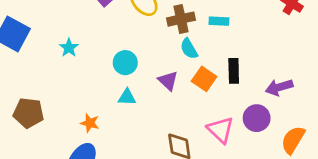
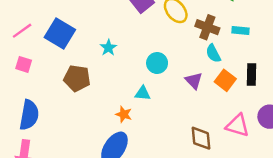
brown cross: (181, 19) -> (207, 27), turned 30
cyan triangle: (127, 97) -> (143, 93), moved
brown pentagon: (28, 113) -> (77, 78), moved
pink triangle: (220, 130) -> (238, 125), turned -30

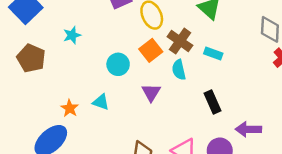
black rectangle: (251, 74) -> (213, 102), turned -40
orange square: (225, 80) -> (151, 50), moved
cyan triangle: (143, 93) -> (101, 102), moved

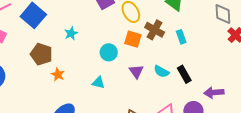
orange square: (151, 50) -> (133, 39), turned -30
cyan rectangle: (213, 54) -> (181, 37), turned 56
cyan semicircle: (179, 70) -> (161, 71), moved, turned -42
orange star: (70, 108) -> (58, 75), moved

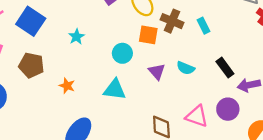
brown pentagon: (41, 54) -> (31, 65), moved
black rectangle: (184, 74) -> (225, 68), moved
cyan triangle: (98, 83) -> (115, 90), size x1.5

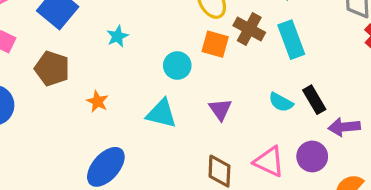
cyan rectangle: (203, 26) -> (291, 40), size x1.6
cyan semicircle: (186, 68) -> (281, 102), moved
purple triangle: (157, 72) -> (220, 109), moved

